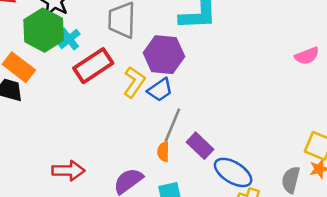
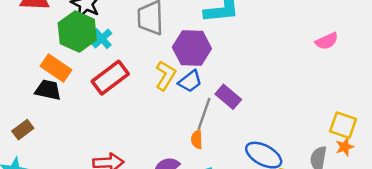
red rectangle: (93, 66) -> (110, 78), moved
purple rectangle: (200, 146) -> (228, 97), moved

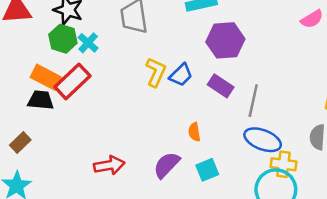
green hexagon: (77, 32) -> (63, 39), size x0.7
purple hexagon: (192, 48) -> (225, 40), moved
red rectangle: (110, 78) -> (72, 81), moved
gray line: (204, 114) -> (253, 101), moved

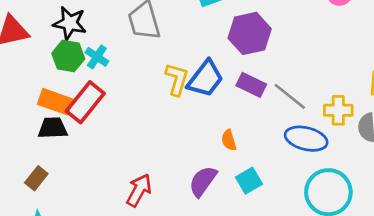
blue trapezoid: (181, 75) -> (205, 79), size x1.4
gray line: (253, 101) -> (290, 96), turned -56
yellow cross: (284, 164) -> (338, 110), moved
red arrow: (109, 165) -> (139, 190), turned -44

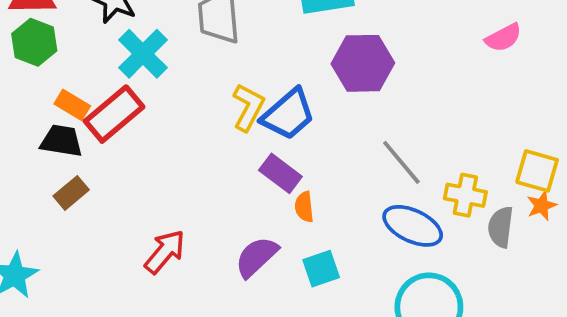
green hexagon: (68, 56) -> (34, 42), moved
cyan cross: (97, 57) -> (143, 54), size x1.5
purple rectangle: (251, 85) -> (280, 173), moved
orange rectangle: (55, 102) -> (72, 105), size x0.7
brown rectangle: (36, 178) -> (71, 193), moved

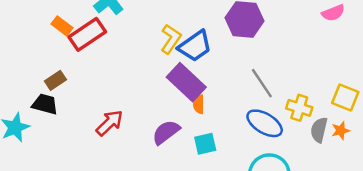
black trapezoid: (61, 141) -> (45, 104), moved
purple rectangle: (280, 173) -> (186, 82), size x1.5
orange star: (542, 206) -> (341, 131), moved

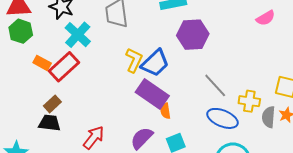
brown rectangle: (55, 80) -> (52, 104), moved
black trapezoid: (45, 104) -> (50, 123), moved

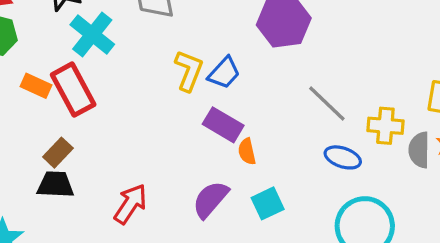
blue trapezoid: (155, 63) -> (224, 73), size x0.7
red rectangle: (64, 67) -> (73, 90), turned -72
purple rectangle: (152, 94) -> (223, 125), size x0.7
blue ellipse: (222, 118) -> (343, 157), size x0.7

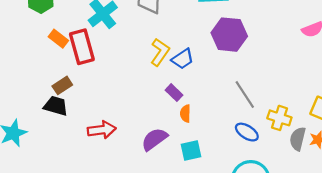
purple rectangle: (223, 125) -> (174, 93), size x0.7
red arrow: (130, 204) -> (102, 130), turned 36

